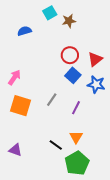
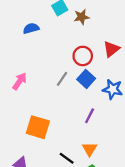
red triangle: (95, 59) -> (111, 49), moved
gray line: (52, 100) -> (62, 79), moved
orange square: (20, 106) -> (38, 127), moved

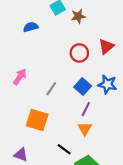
gray line: (62, 79) -> (51, 89), moved
blue square: (86, 79) -> (83, 87), moved
orange triangle: (90, 149) -> (85, 129), moved

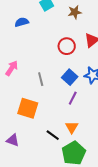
brown star: (78, 16) -> (75, 12), moved
gray line: (51, 89) -> (41, 79), turned -48
orange triangle: (85, 129) -> (72, 127), moved

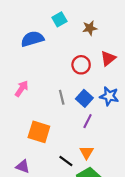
blue semicircle: (22, 22) -> (32, 39), size x1.5
gray line: (41, 79) -> (62, 97), moved

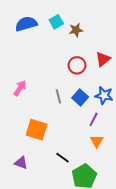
brown star: (90, 28) -> (76, 30), moved
blue semicircle: (32, 39) -> (26, 24), moved
purple line: (88, 121) -> (94, 119), moved
orange triangle: (87, 152) -> (97, 141), moved

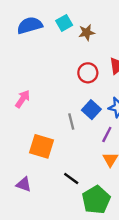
gray line: (58, 96) -> (71, 121), moved

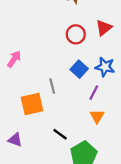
gray line: (71, 121) -> (52, 86), moved
orange square: (42, 146) -> (32, 104), turned -30

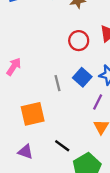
gray line: (52, 86) -> (57, 83), moved
purple triangle: (15, 140) -> (26, 152), moved

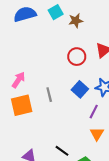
gray line: (57, 83) -> (49, 95), moved
orange square: (33, 114) -> (22, 105), moved

